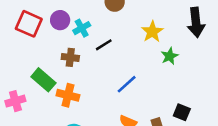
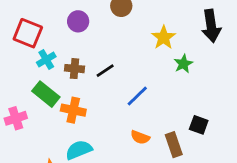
purple circle: (60, 20) -> (78, 21), moved
cyan cross: (82, 28) -> (46, 60), moved
black line: (104, 45) -> (105, 71), moved

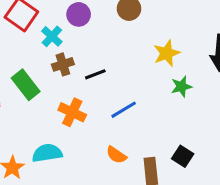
cyan cross: (46, 60) -> (52, 36), moved, turned -30
brown cross: (75, 69) -> (63, 64), turned -36
orange cross: (73, 110) -> (72, 112), moved

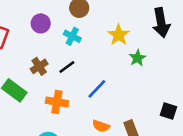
cyan cross: (52, 36) -> (72, 36), moved
black square: (183, 156) -> (168, 111), moved

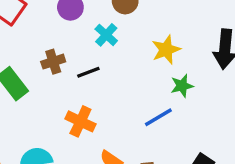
blue line: (97, 89) -> (158, 117), moved
orange cross: (57, 102) -> (80, 121), moved

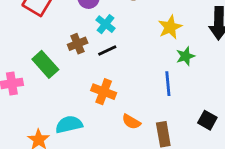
cyan cross: (106, 35) -> (106, 24), moved
blue line: (158, 117) -> (168, 84), turned -60

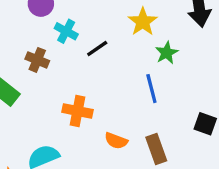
brown cross: (78, 44) -> (37, 60), turned -36
black line: (107, 51) -> (97, 48), moved

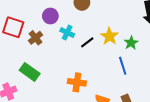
yellow star: (143, 22) -> (109, 36), moved
brown cross: (37, 60) -> (36, 38), moved, turned 32

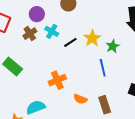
brown cross: (36, 38) -> (30, 34), moved
orange cross: (77, 82) -> (57, 80), turned -36

